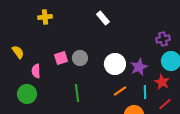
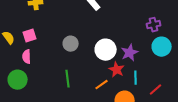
pink square: (61, 58) -> (30, 36), moved
red star: (162, 82) -> (117, 70), moved
orange line: (120, 91) -> (102, 85), moved

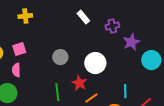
purple cross: (154, 25) -> (112, 26), moved
purple star: (130, 53) -> (131, 42), moved
red star: (117, 70) -> (79, 83), moved

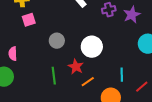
purple star: (131, 42) -> (132, 15), moved
pink square: (19, 49) -> (29, 20), moved

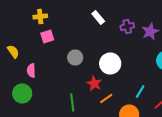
cyan line: (122, 75) -> (140, 92), turned 32
green line: (54, 76) -> (72, 102), moved

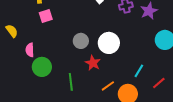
gray circle: (75, 58) -> (81, 41), moved
green circle: (22, 94) -> (42, 67), moved
orange line: (106, 98) -> (108, 86), moved

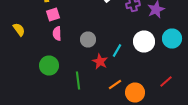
white circle: (109, 43) -> (144, 42), moved
pink semicircle: (30, 50) -> (57, 34), moved
cyan line: (139, 71) -> (117, 50), moved

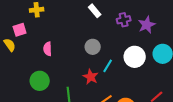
pink square: (53, 14) -> (20, 30), moved
gray circle: (88, 40) -> (93, 47), moved

